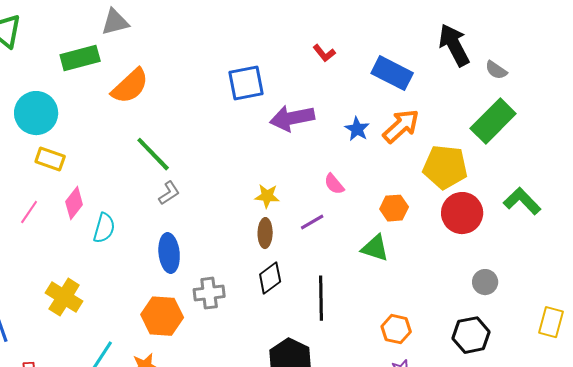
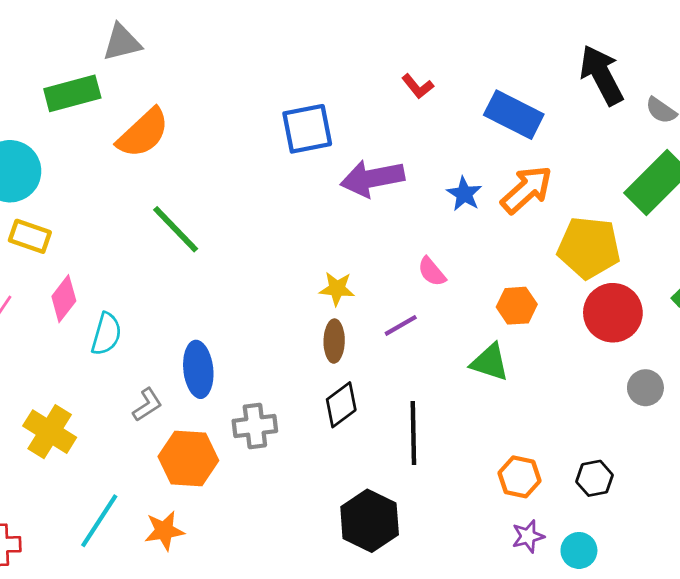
gray L-shape: (169, 193) -> (147, 405), moved
gray circle: (485, 282) -> (645, 388), moved
black hexagon: (471, 335) -> (595, 478), moved, size x0.7

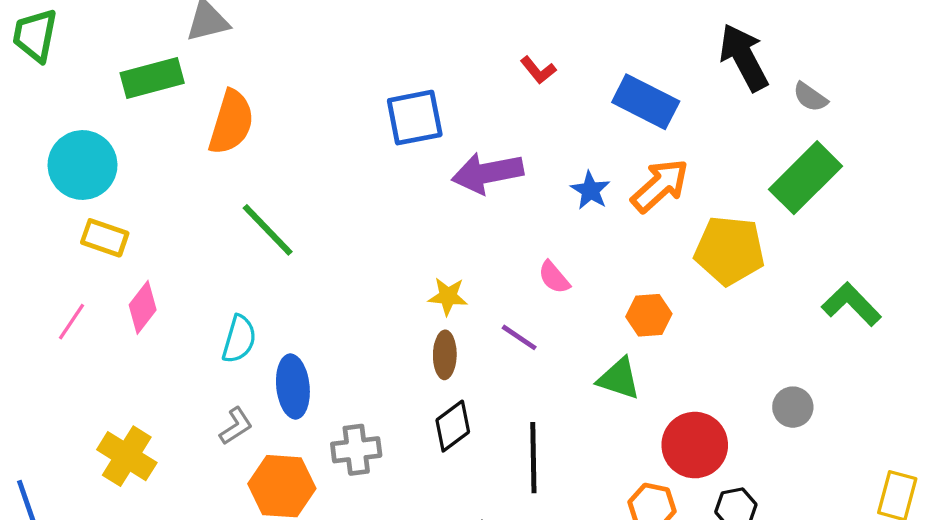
orange semicircle: (143, 133) -> (231, 122), turned -30
red circle: (613, 313) -> (695, 445), moved
purple line: (401, 325) -> (519, 337), turned 64
cyan semicircle: (106, 334) -> (239, 339), moved

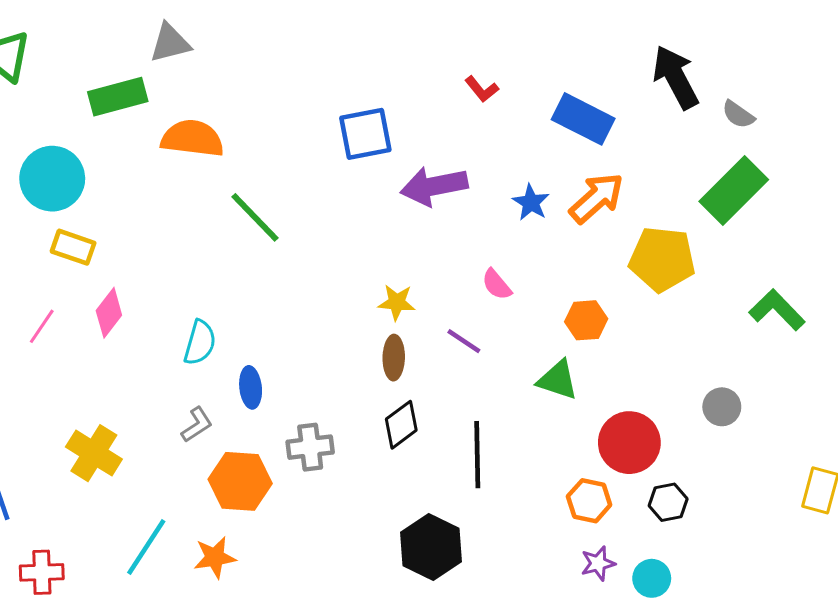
orange semicircle: (231, 122) -> (192, 138), turned -100
green line: (268, 230) -> (255, 217), moved
blue ellipse: (293, 386) -> (251, 387), size x0.7

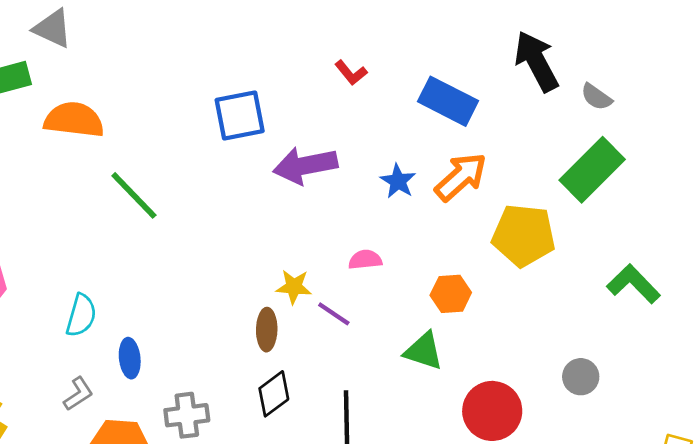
gray triangle: (170, 43) -> (53, 28), turned 39
pink semicircle: (497, 285) -> (365, 260), turned 124
yellow star: (397, 302) -> (294, 287), moved

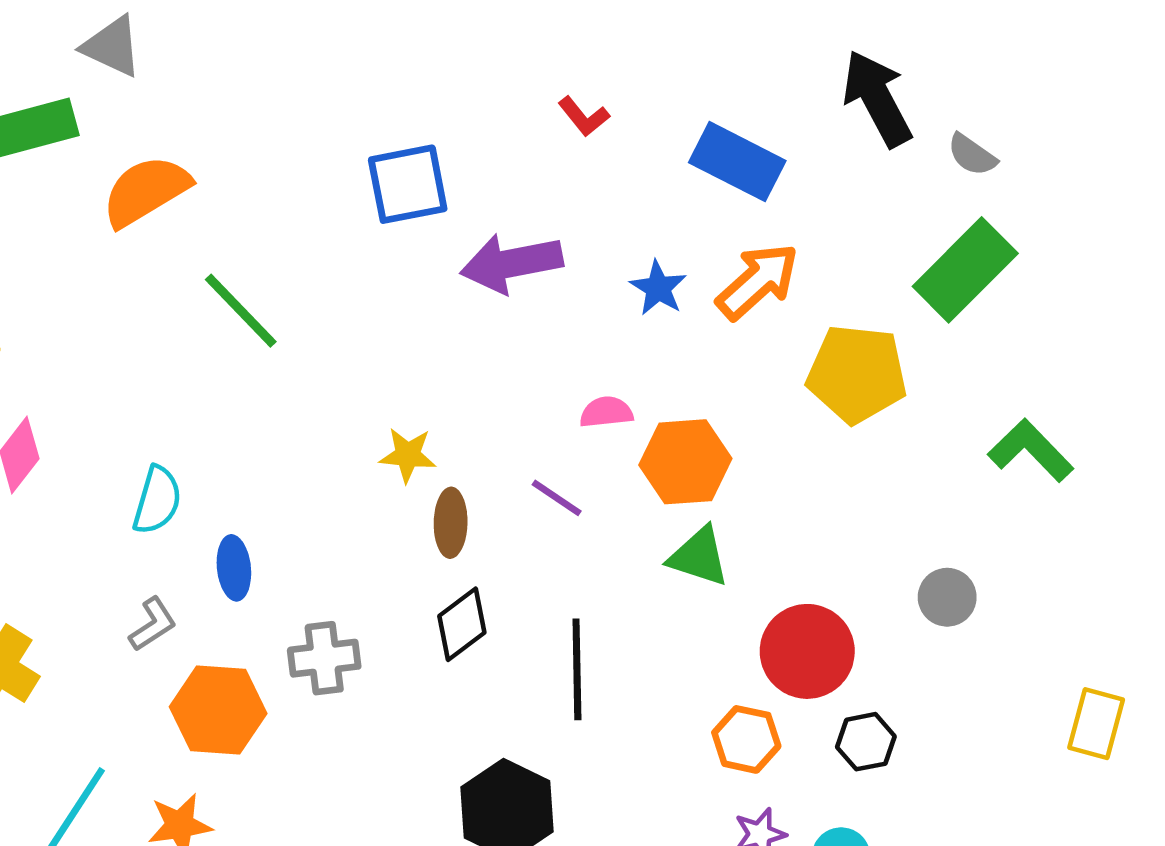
orange semicircle: (74, 120) -> (146, 191), turned -38
yellow star: (294, 287) -> (408, 455), moved
orange hexagon: (451, 294) -> (685, 462), moved, size x1.4

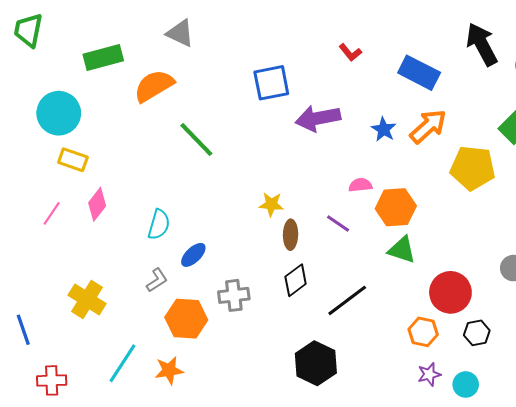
gray triangle: (112, 46) -> (180, 33), moved
blue ellipse: (234, 568) -> (193, 255), turned 52
black line: (577, 669) -> (347, 300), turned 54

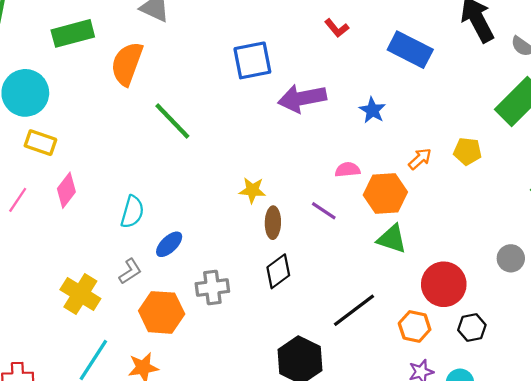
orange semicircle: (154, 86) -> (127, 64), turned -39
orange arrow: (428, 126) -> (420, 159), moved, size x0.6
yellow pentagon: (473, 168) -> (468, 151), size x0.6
yellow cross: (87, 299) -> (80, 294), moved
black line: (347, 300) -> (354, 310), moved

